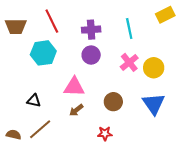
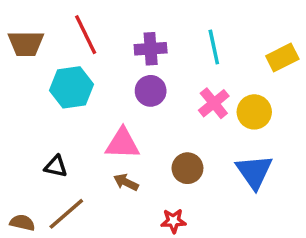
yellow rectangle: (165, 15) -> (282, 58), moved
brown arrow: (76, 110) -> (126, 182), turned 64

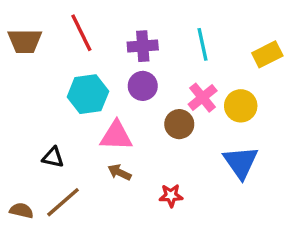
cyan hexagon: (72, 87) -> (88, 94), moved
brown circle: (187, 168) -> (179, 124), moved
red star: (173, 221) -> (171, 196), moved

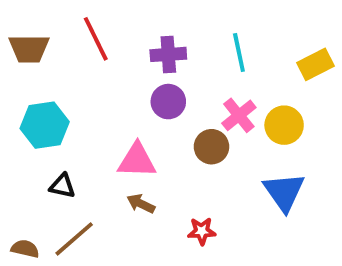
cyan hexagon: (88, 94) -> (45, 125), moved

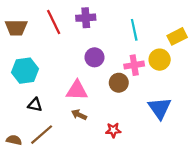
purple cross: (168, 54) -> (86, 18), moved
pink cross: (239, 115) -> (134, 65), turned 30
yellow circle: (284, 125) -> (160, 60), moved

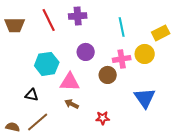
cyan hexagon: (25, 71) -> (47, 64), moved

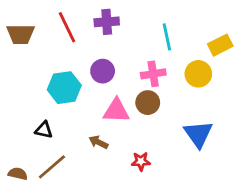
purple circle: (86, 52) -> (103, 71), moved
pink cross: (122, 59) -> (153, 74), moved
pink triangle: (70, 82) -> (116, 111), moved

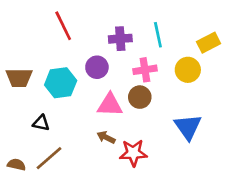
purple cross: (107, 22) -> (120, 39), moved
brown trapezoid: (21, 34) -> (19, 78), moved
brown arrow: (98, 142) -> (106, 137), moved
red star: (141, 161) -> (133, 153), size x1.5

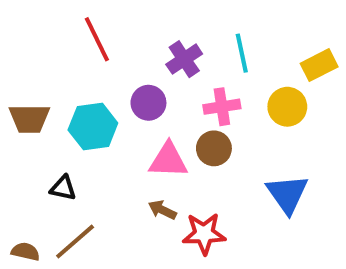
purple cross: (120, 39) -> (184, 59), turned -30

